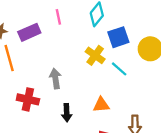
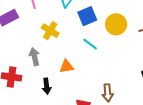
yellow cross: (95, 55) -> (50, 31), moved
orange triangle: (101, 105) -> (67, 66), moved

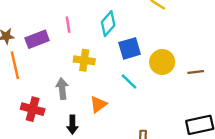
yellow cross: (50, 31) -> (84, 60), turned -30
orange triangle: (67, 66) -> (98, 104), turned -35

